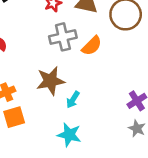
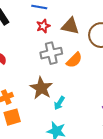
brown star: (50, 81) -> (41, 88), turned -30

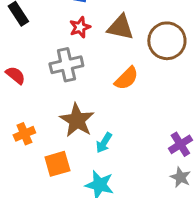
gray cross: (51, 53) -> (66, 65), moved
orange square: (12, 117) -> (57, 164), moved

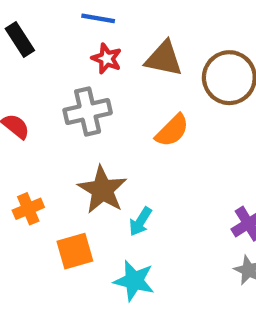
red star: (80, 27) -> (107, 59), turned -30

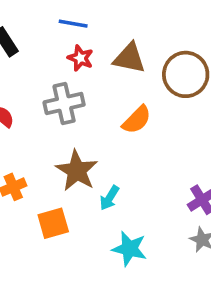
cyan star: (134, 281) -> (129, 249), moved

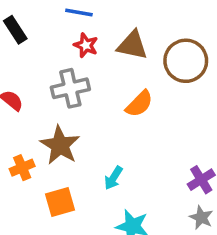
brown star: (77, 171) -> (60, 145), moved

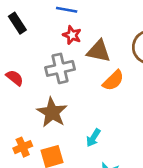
brown triangle: (132, 45) -> (99, 51), moved
orange cross: (22, 168) -> (23, 147), moved

